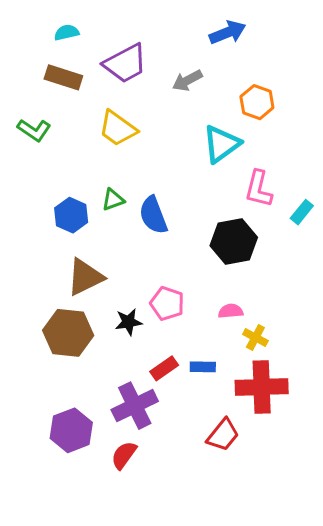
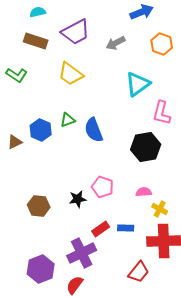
orange hexagon: (257, 102) -> (162, 44), moved
brown triangle: (85, 277) -> (15, 142), moved, size x0.6
brown hexagon: (68, 333) -> (39, 206), size x0.7

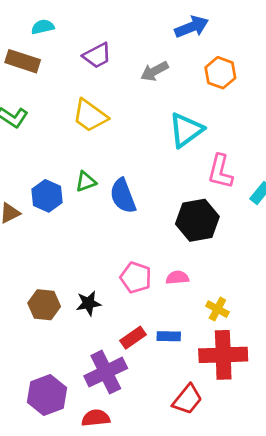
purple trapezoid: (76, 32) -> (97, 55), size x0.7
brown rectangle: (36, 41) -> (23, 61), moved
pink semicircle: (144, 192) -> (177, 278), moved
black star: (78, 199) -> (89, 303), moved
red semicircle: (75, 285) -> (96, 418), turned 48

